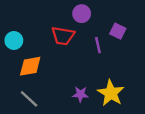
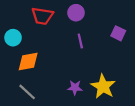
purple square: (118, 31) -> (118, 33), moved
red trapezoid: (63, 36) -> (42, 16), moved
purple line: (98, 45) -> (80, 41), moved

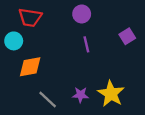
red trapezoid: (42, 16) -> (30, 17), moved
purple square: (118, 33) -> (127, 36), turned 32
gray line: (27, 92) -> (48, 100), moved

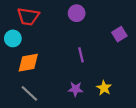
purple line: (86, 44) -> (81, 55), moved
yellow star: (111, 94) -> (104, 88), size x0.6
gray line: (48, 100) -> (29, 93), moved

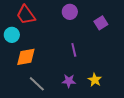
red trapezoid: (28, 16) -> (26, 15), turned 45
purple square: (119, 34) -> (101, 23), moved
gray line: (29, 93) -> (37, 84), moved

